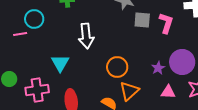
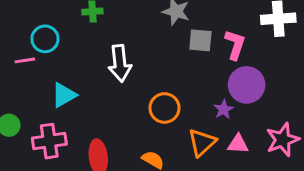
purple circle: (182, 62) -> (247, 85), moved
cyan triangle: (60, 63) -> (64, 95), moved, turned 30
orange triangle: (129, 91) -> (202, 143), moved

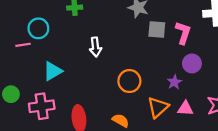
white arrow: (120, 63) -> (95, 47), size x0.7
purple circle: (247, 85) -> (192, 63), size x0.7

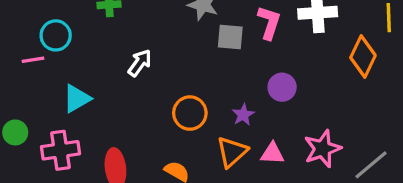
pink L-shape: (183, 33) -> (269, 22), moved
white arrow: (95, 47) -> (140, 63), turned -138
purple star: (174, 82) -> (243, 115), moved

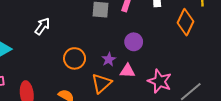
pink star: (322, 149) -> (160, 81), turned -30
pink triangle: (272, 153) -> (127, 71), moved

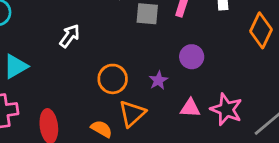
pink triangle: (127, 71) -> (190, 108), moved
orange triangle: (101, 83) -> (132, 114), moved

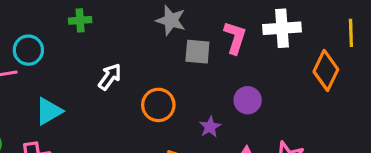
orange circle: (113, 79) -> (158, 105), moved

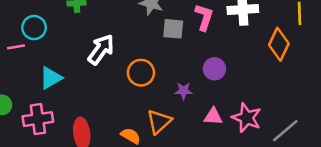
white arrow: (110, 77) -> (101, 49), size x1.4
purple star: (210, 127) -> (184, 91), turned 30

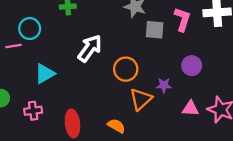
pink cross: (38, 119) -> (33, 111), size x0.7
orange triangle: (159, 122) -> (141, 99), moved

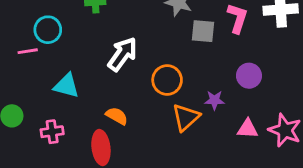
cyan triangle: (45, 74) -> (66, 86), turned 45
orange semicircle: (116, 126) -> (117, 116), moved

